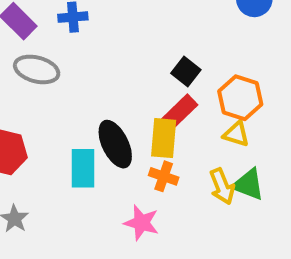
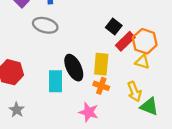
gray ellipse: (37, 69) -> (45, 25), moved
red rectangle: (180, 112) -> (125, 41), moved
green triangle: (248, 184) -> (149, 106), moved

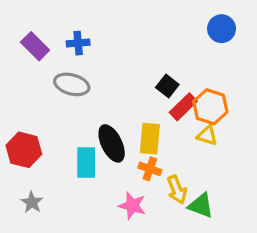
yellow arrow: (134, 92) -> (177, 190), moved
green triangle: (149, 106) -> (201, 206), moved

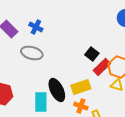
blue cross: (78, 43) -> (36, 27), turned 32
yellow rectangle: (150, 139) -> (81, 87), turned 66

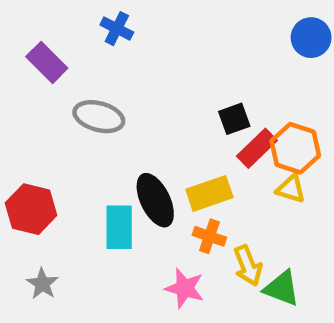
blue cross: (36, 27) -> (117, 29), moved
black square: (92, 54) -> (234, 119), turned 32

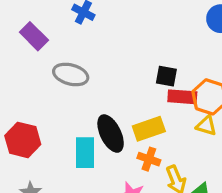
black square: (234, 119) -> (166, 76), turned 30
red rectangle: (257, 148) -> (182, 97), turned 48

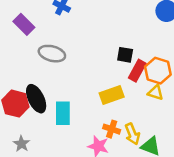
red rectangle: (182, 97) -> (137, 71), turned -65
black ellipse: (111, 134) -> (36, 99), moved
orange cross: (149, 159) -> (112, 129), moved

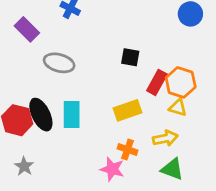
black square: (125, 55) -> (130, 57), moved
cyan rectangle: (63, 113) -> (72, 115), moved
yellow arrow: (132, 134) -> (165, 138), moved, turned -80

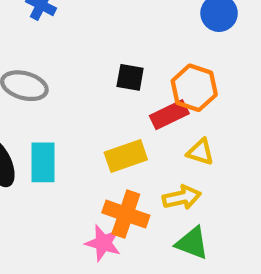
red rectangle: (157, 82) -> (169, 115), turned 35
orange hexagon: (181, 82) -> (194, 88), moved
orange cross: (128, 149) -> (126, 214), size x1.5

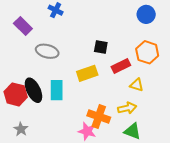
orange hexagon: (194, 88) -> (147, 52), moved
yellow rectangle: (126, 156) -> (87, 73), moved

